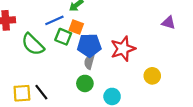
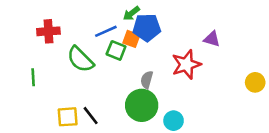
purple triangle: (169, 23) -> (212, 39), moved
blue pentagon: (89, 45) -> (147, 27), moved
yellow circle: (152, 76) -> (255, 82), moved
green circle: (85, 83) -> (142, 105), size x1.6

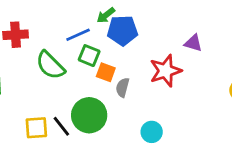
orange square: (131, 39) -> (106, 72), moved
green circle: (142, 105) -> (89, 115), moved

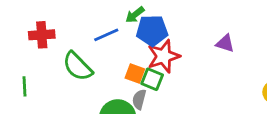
green square: (89, 56) -> (152, 79), moved
red star: (166, 71) -> (164, 56), moved
gray semicircle: (122, 87) -> (139, 99), moved

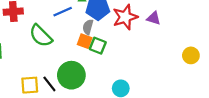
red star: (164, 56) -> (125, 17), moved
gray semicircle: (139, 99) -> (88, 27), moved

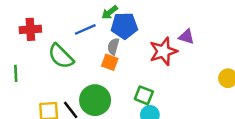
red star: (125, 17) -> (163, 51), moved
green square: (98, 46) -> (144, 95), moved

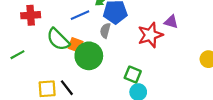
orange square: (110, 62) -> (76, 45), moved
green line: (16, 73) -> (17, 55), turned 64
green circle: (95, 100) -> (89, 56), moved

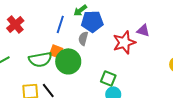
red cross: (31, 15) -> (15, 24), turned -36
blue line: (80, 15) -> (60, 24), turned -48
green semicircle: (58, 39) -> (40, 59), moved, turned -55

